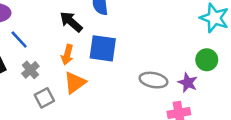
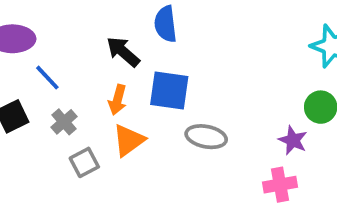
gray ellipse: (153, 80) -> (206, 137), moved

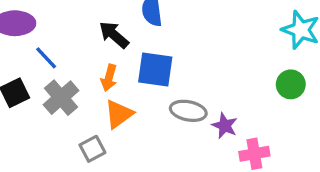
gray cross: (64, 122) -> (61, 98), size x1.5
purple star: (293, 140) -> (225, 126), moved
gray square: (84, 162) -> (92, 149), moved

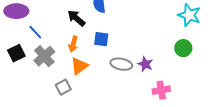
blue square: (155, 70) -> (101, 39), size x0.7
purple star: (225, 126) -> (145, 64), moved

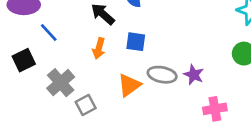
gray cross: (44, 56) -> (61, 83), moved
orange triangle: (79, 66) -> (129, 85), moved

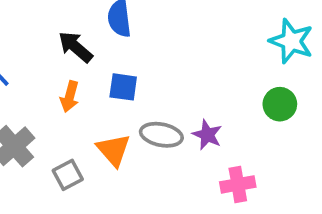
orange triangle: (129, 85) -> (114, 150), turned -35
gray square: (86, 105) -> (68, 175), moved

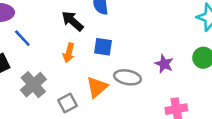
purple star: (207, 135) -> (164, 64), moved
orange triangle: (114, 150) -> (97, 87), turned 30

